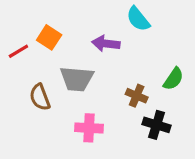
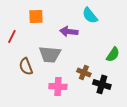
orange square: (49, 37) -> (36, 16), moved, turned -35
red line: (18, 51) -> (12, 36), turned -32
brown cross: (137, 96) -> (84, 72), moved

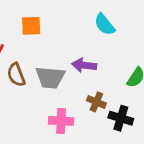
purple arrow: (69, 31) -> (84, 65), moved
brown semicircle: (26, 66) -> (16, 75), moved

